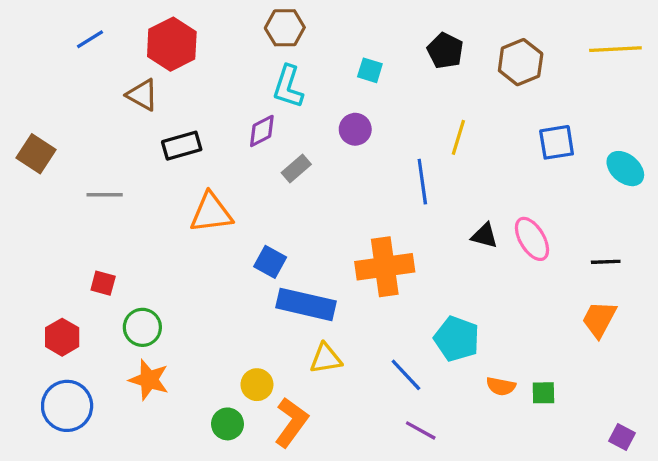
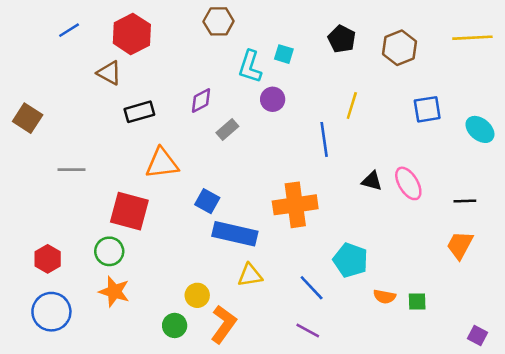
cyan L-shape: (288, 87) -> (250, 67), moved
gray line: (105, 195) -> (72, 170), moved
red square: (103, 283) -> (129, 211), moved, size x2.0
purple line: (421, 430) -> (308, 331), moved

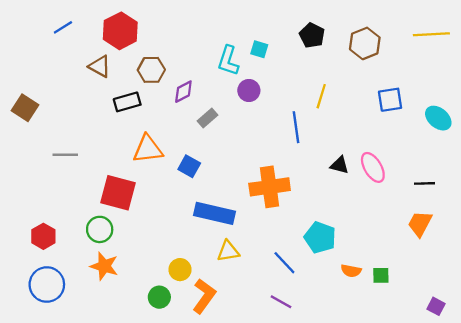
brown hexagon: (219, 21) -> (151, 70), moved
blue square: (207, 201) -> (189, 166), moved

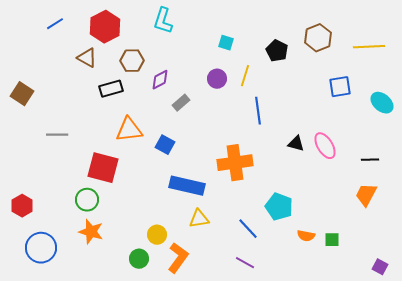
yellow line: (431, 34) -> (369, 47), moved
black pentagon: (312, 35) -> (277, 51), moved
cyan L-shape: (228, 61) -> (163, 21), moved
yellow line: (321, 96) -> (245, 76), moved
red hexagon: (43, 236) -> (22, 206), moved

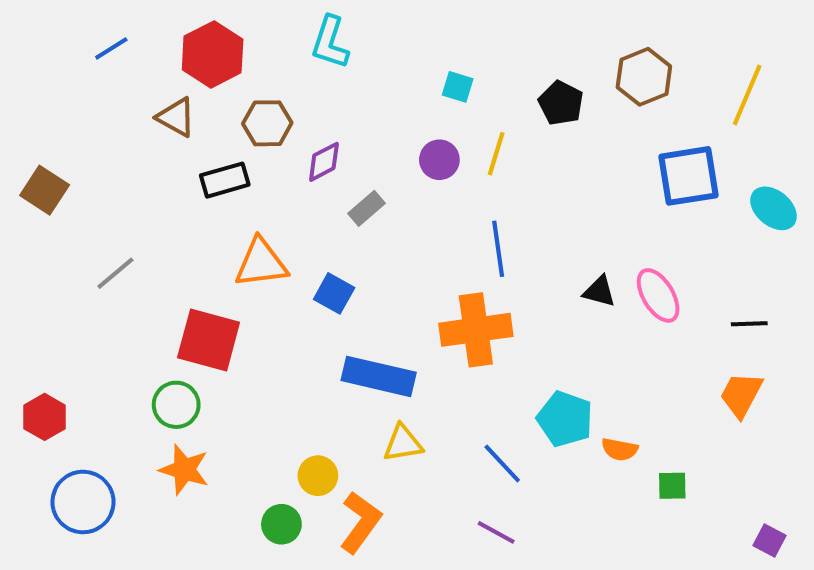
yellow line: (369, 47) -> (747, 95), turned -64
blue square: (340, 87) -> (688, 176), size x1.4
blue line: (258, 111) -> (498, 249), moved
gray line: (57, 135) -> (115, 273), turned -40
orange semicircle: (306, 236) -> (620, 449), moved

